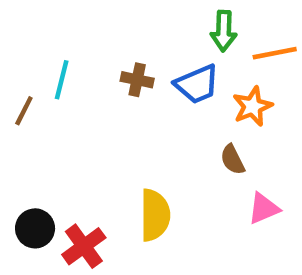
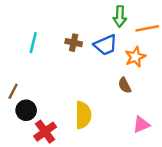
brown line: (24, 111) -> (13, 91), moved
pink triangle: (264, 208) -> (141, 124), moved
black circle: (35, 228) -> (26, 110), moved

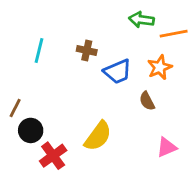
green arrow: (120, 17) -> (141, 20), turned 96
blue trapezoid: (106, 45) -> (118, 72), moved
yellow semicircle: (83, 115) -> (98, 136), turned 36

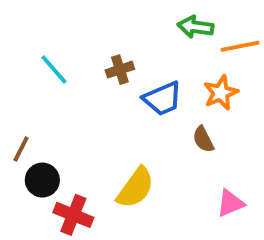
cyan line: (39, 50) -> (54, 70), turned -55
brown cross: (87, 50) -> (120, 70), turned -30
red cross: (53, 156) -> (73, 215), turned -32

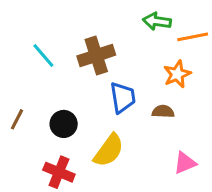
brown cross: (120, 70) -> (96, 56), size x1.6
blue trapezoid: (163, 99) -> (123, 98), moved, turned -76
brown semicircle: (203, 139) -> (163, 112), turned 120
black circle: (42, 180) -> (64, 124), moved

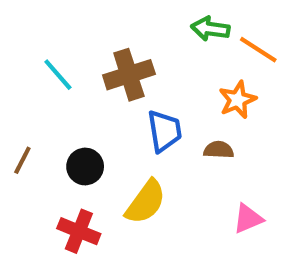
orange line: (193, 37) -> (258, 50), turned 44

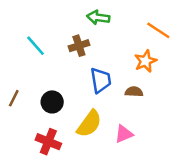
green arrow: (210, 29) -> (98, 18), moved
brown cross: (129, 75) -> (79, 46), size x0.7
pink triangle: (248, 219) -> (124, 134), moved

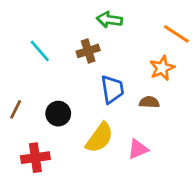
red cross: (48, 142) -> (35, 158), moved, turned -30

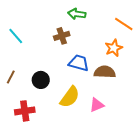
cyan line: (40, 51) -> (16, 36), moved
blue trapezoid: (112, 89) -> (79, 63), turned -65
brown semicircle: (149, 102) -> (105, 72), size x1.5

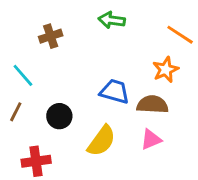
cyan line: (16, 36) -> (23, 75), moved
brown cross: (62, 36) -> (51, 36), moved
pink triangle: (97, 105) -> (151, 139), moved

